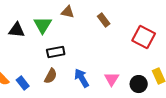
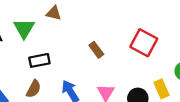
brown rectangle: (104, 20) -> (96, 50), moved

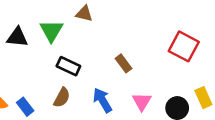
brown rectangle: (96, 50) -> (123, 63), moved
black rectangle: (39, 60) -> (68, 66), turned 36

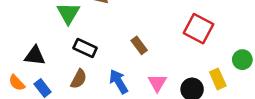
black triangle: (17, 37) -> (35, 56), moved

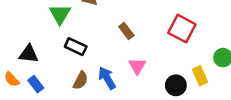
brown rectangle: (139, 45) -> (126, 31), moved
brown semicircle: (79, 79) -> (80, 81), moved
pink triangle: (157, 83) -> (137, 66), moved

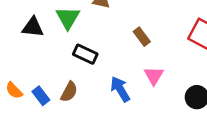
black triangle: (29, 54) -> (33, 27), moved
brown semicircle: (80, 81) -> (69, 92), moved

